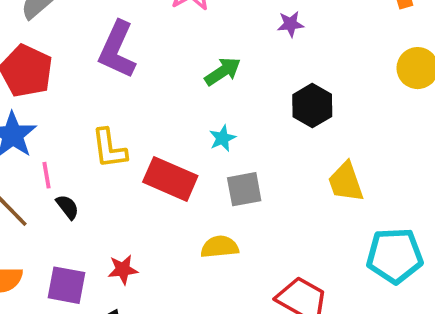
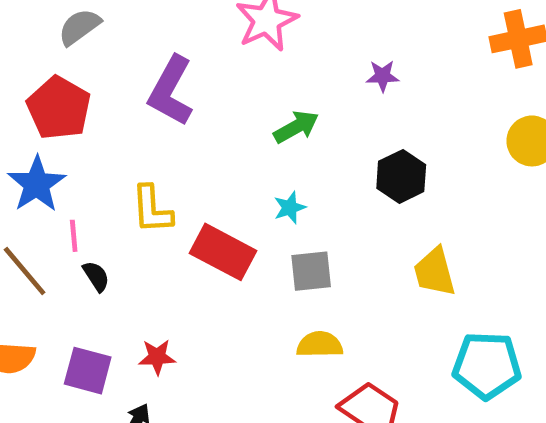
yellow semicircle: (220, 247) -> (320, 345), moved

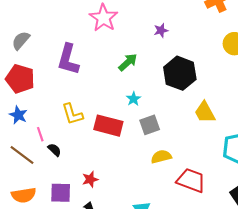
black hexagon: (401, 176) -> (180, 73), size x1.4
blue star: (37, 184) -> (18, 115), size x0.7

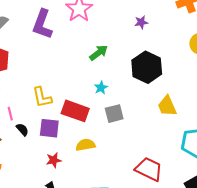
purple star: (161, 30) -> (141, 22), moved
purple L-shape: (68, 59) -> (42, 24), moved
yellow semicircle: (161, 157) -> (86, 145), moved
purple square: (61, 193) -> (49, 128), moved

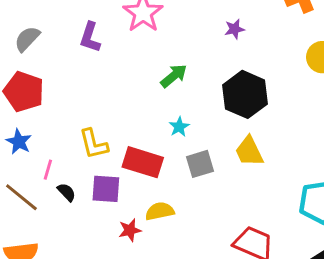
purple L-shape: (42, 24) -> (90, 37), size x0.7
yellow trapezoid: (167, 106) -> (249, 151), moved
pink line: (10, 114) -> (48, 170), turned 32
red star: (54, 160) -> (130, 230), moved

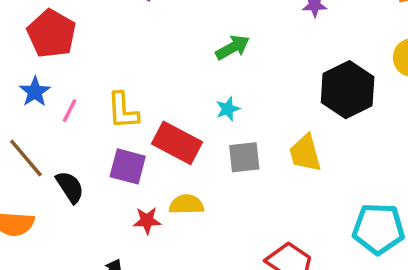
black hexagon: (245, 94) -> (348, 90), moved
pink line: (48, 170) -> (70, 111), moved
black semicircle: (67, 192) -> (70, 187), moved, size x1.4

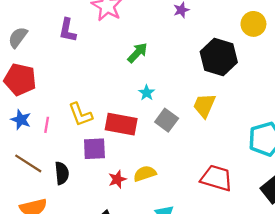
yellow trapezoid: (305, 153) -> (204, 106), turned 56
gray square: (244, 157) -> (167, 120), turned -30
black semicircle: (70, 187) -> (62, 173), turned 45
yellow semicircle: (186, 205) -> (145, 174), moved

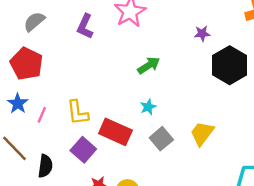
black hexagon: (219, 57) -> (230, 65), moved
purple square: (94, 149) -> (83, 150), turned 30

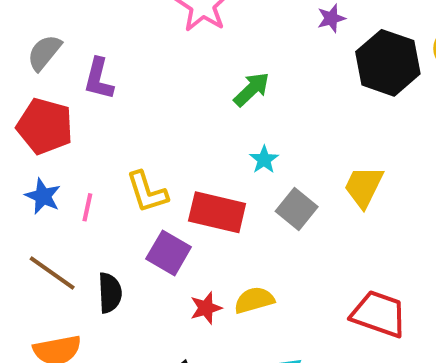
purple L-shape: (85, 26) -> (99, 79), moved

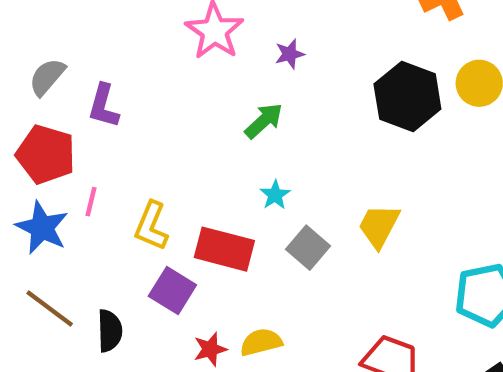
purple star: (331, 18) -> (290, 54), moved
yellow L-shape: (147, 192) -> (151, 226), turned 39
blue star: (43, 196) -> (42, 228), size x1.4
pink line: (87, 207) -> (91, 202), moved

